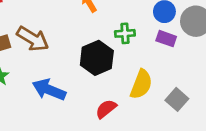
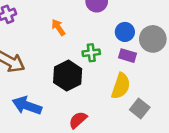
yellow semicircle: (141, 84) -> (121, 86), moved

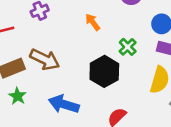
green cross: (91, 53) -> (128, 47), turned -35

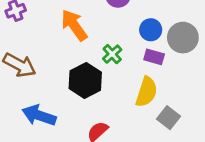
orange arrow: (93, 22) -> (74, 25), size x1.6

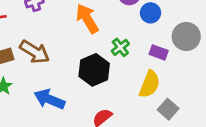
blue circle: (151, 30) -> (150, 13), moved

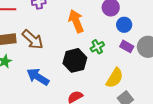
purple rectangle: (159, 52) -> (127, 46), moved

